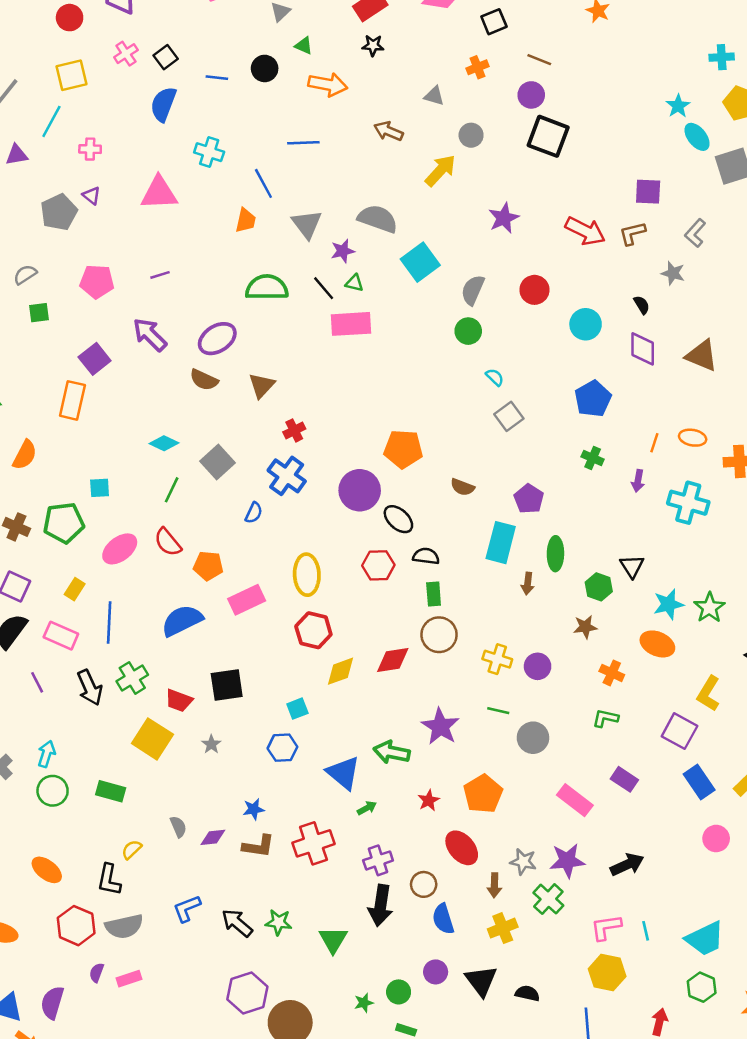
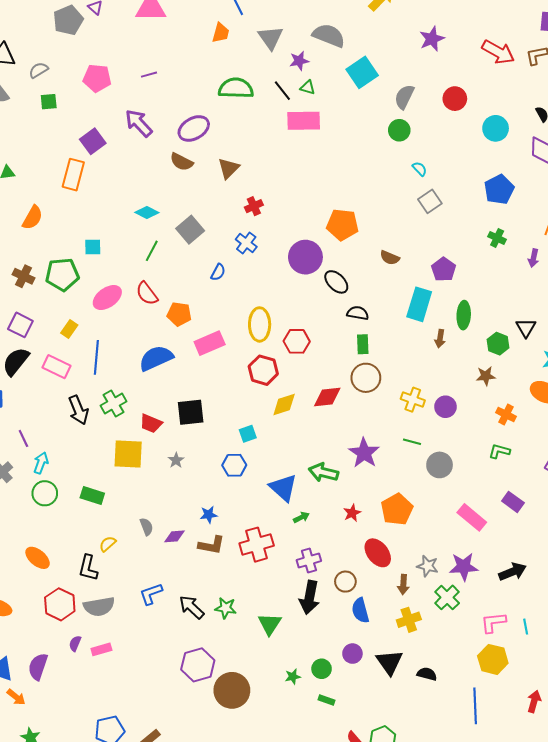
blue cross: (287, 476) -> (246, 243), size x0.7
red hexagon: (378, 565) -> (297, 341), moved
purple line: (37, 682) -> (23, 438), moved
yellow square: (152, 739) -> (128, 454), turned -32

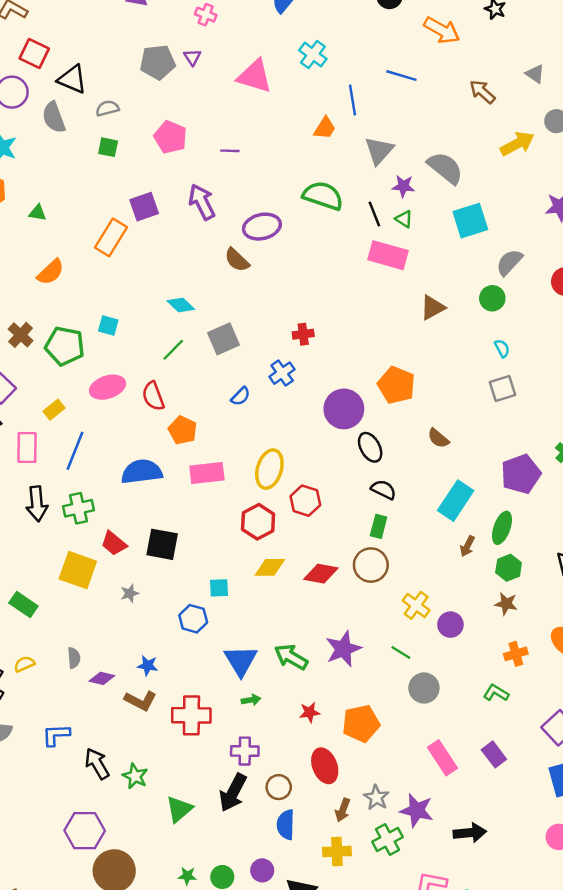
brown triangle: (229, 168) -> (433, 308), moved
purple pentagon: (444, 269) -> (521, 474), moved, size x1.4
green hexagon: (498, 344) -> (509, 568), moved
pink rectangle: (56, 367) -> (27, 447), turned 48
orange cross: (506, 414) -> (516, 654), turned 30

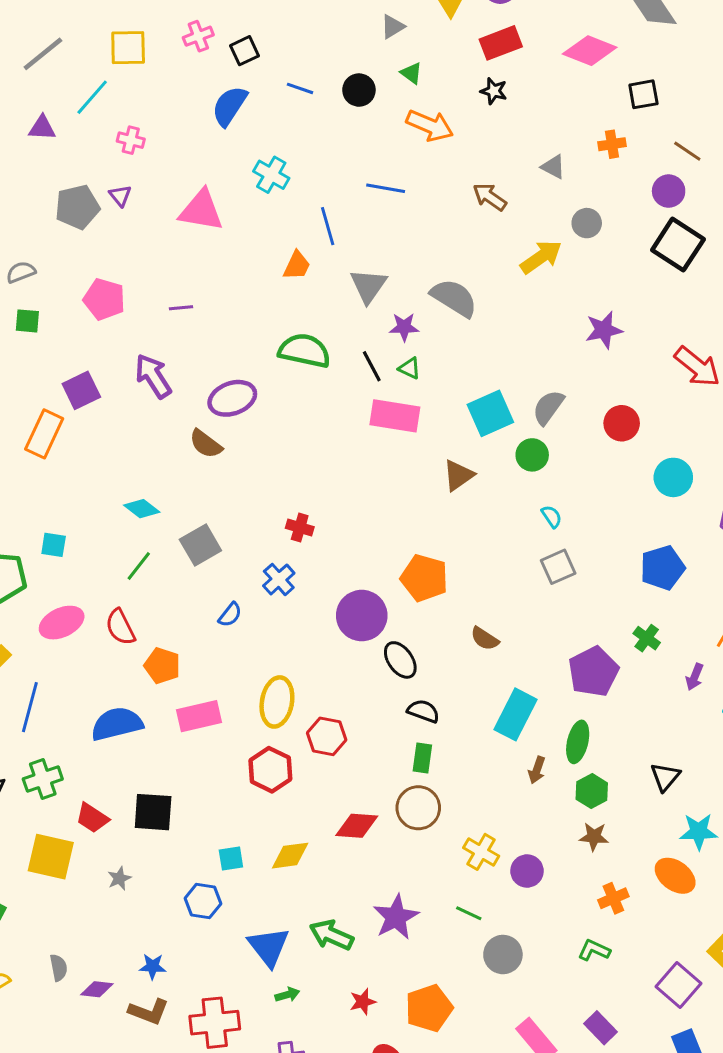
cyan square: (470, 221) -> (490, 413), moved
red cross: (303, 334) -> (300, 528), turned 30
yellow diamond: (270, 567) -> (290, 856), moved

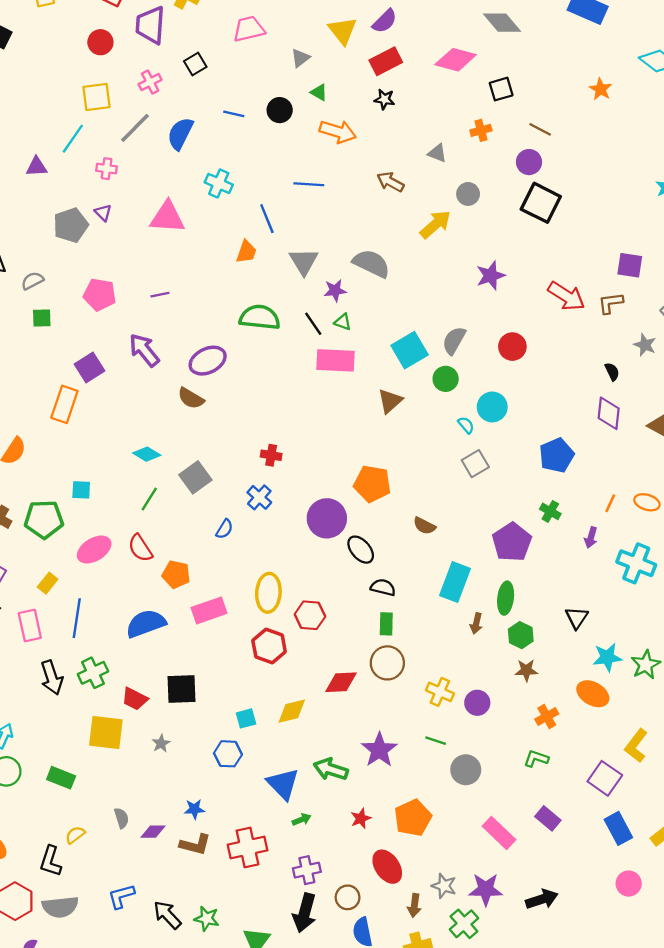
black square: (244, 51) -> (195, 64), moved
gray line: (43, 54) -> (135, 128), moved
cyan circle: (673, 477) -> (492, 407), moved

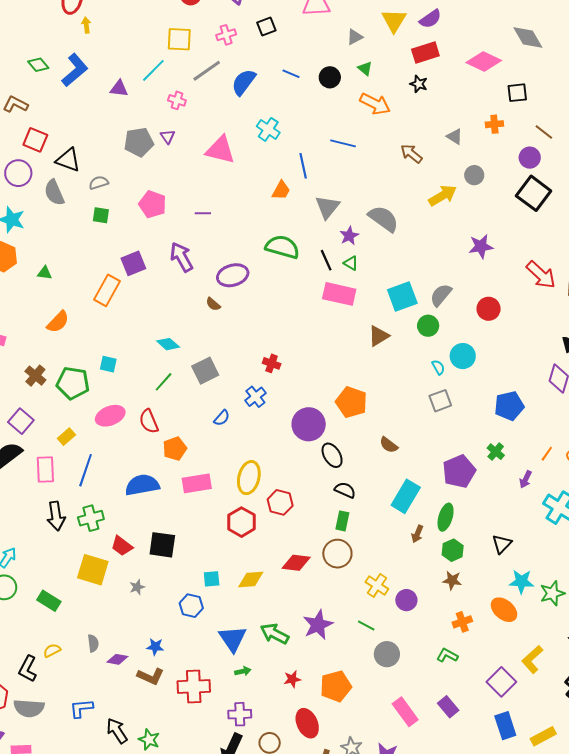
purple star: (335, 290) -> (349, 236), turned -30
brown semicircle: (191, 398) -> (213, 304), size x0.7
orange pentagon: (176, 574) -> (175, 449), turned 30

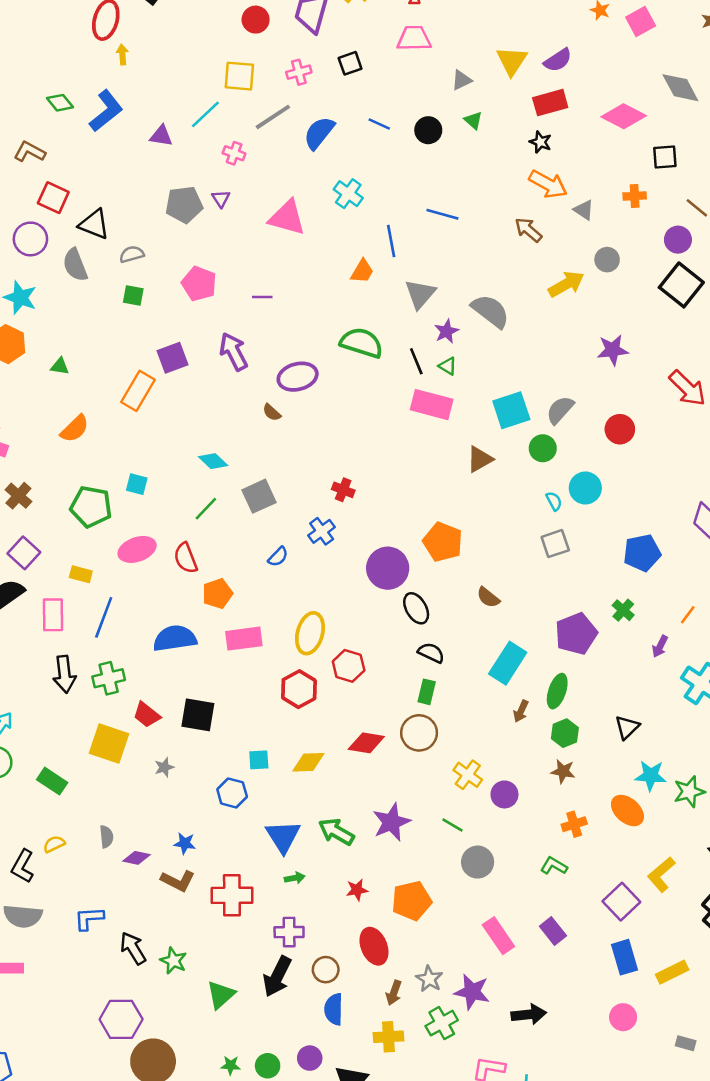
orange arrow: (375, 104) -> (548, 184), moved
brown cross: (35, 376) -> (18, 496), moved
yellow rectangle: (66, 437) -> (81, 574), turned 54

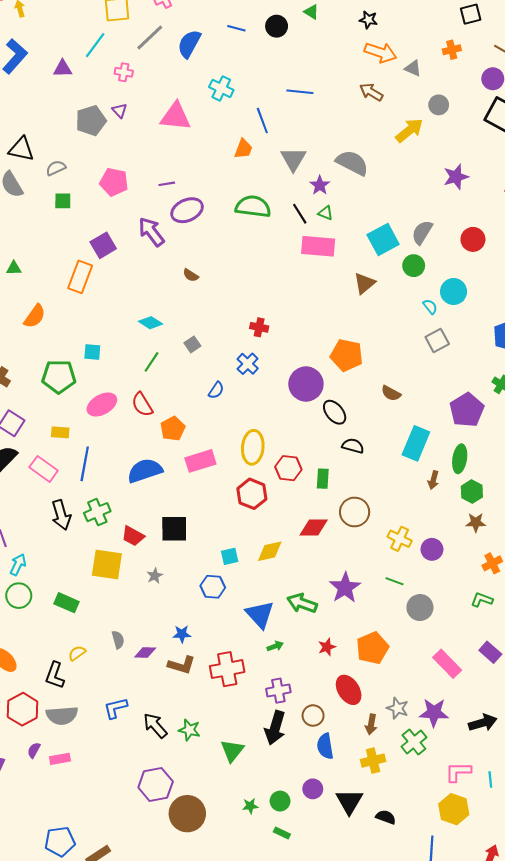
purple ellipse: (298, 377) -> (187, 210), moved
gray square: (259, 496) -> (192, 344), size x0.6
pink rectangle: (53, 615) -> (44, 469), turned -44
green rectangle: (427, 692) -> (323, 479), moved

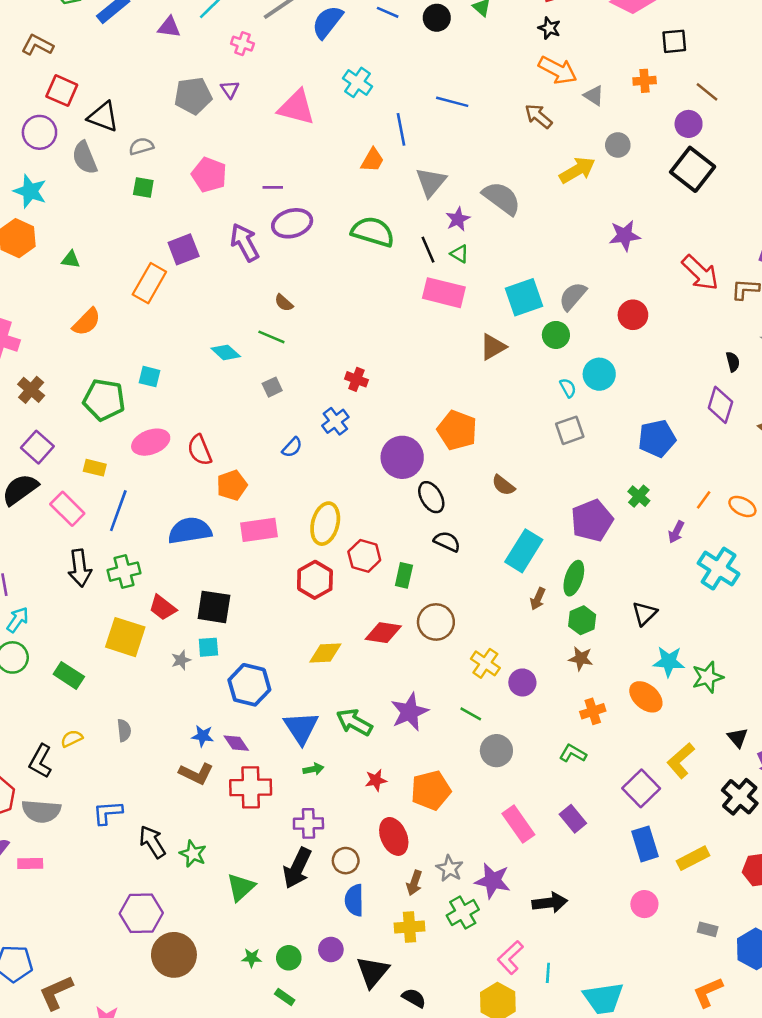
green line: (151, 362) -> (271, 337), moved, turned 70
cyan square: (230, 556) -> (208, 647), moved
blue hexagon: (213, 587) -> (249, 685), size x1.4
purple diamond: (145, 652) -> (236, 743), moved, turned 45
pink L-shape: (458, 772) -> (510, 957), turned -52

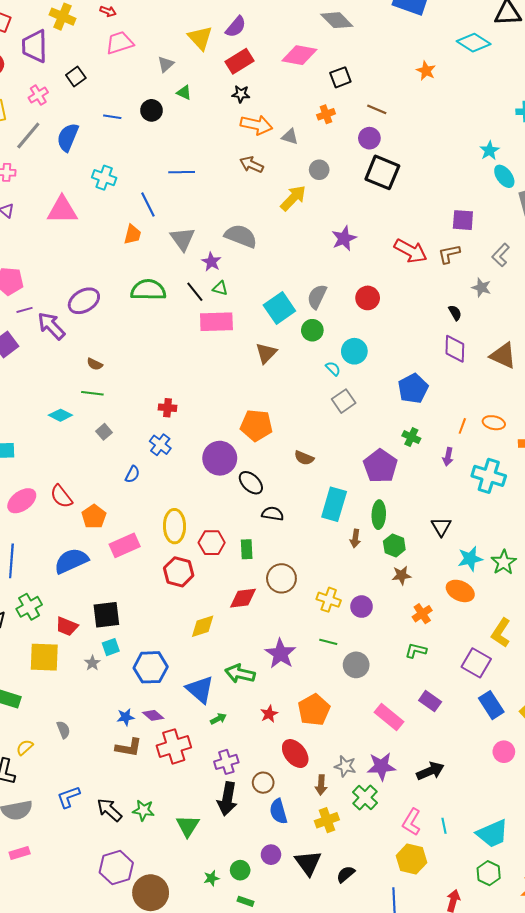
purple line: (273, 187) -> (24, 310), moved
black semicircle: (414, 998) -> (346, 874), turned -54

